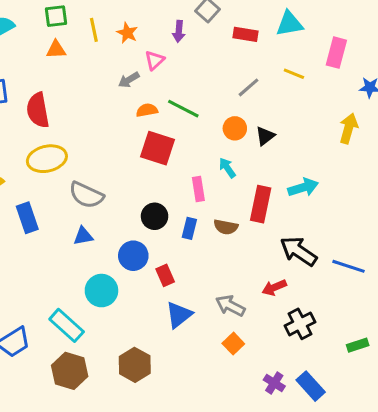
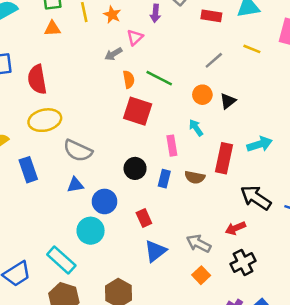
orange semicircle: (147, 110) -> (129, 79), turned 90
blue circle: (133, 256) -> (105, 201), moved
black cross: (300, 324) -> (243, 262), moved

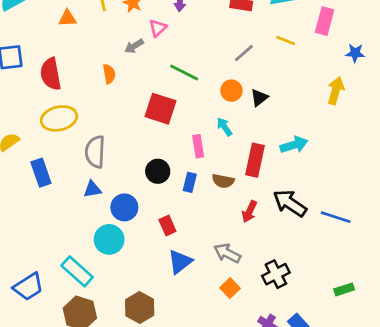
orange semicircle: (129, 79) -> (109, 74), moved
gray semicircle: (78, 151) -> (95, 152), turned 68
red arrow: (235, 228) -> (249, 212), moved, turned -42

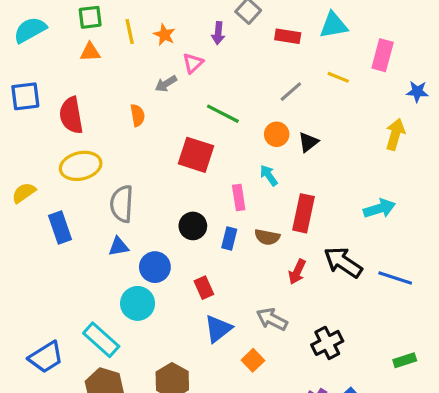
cyan arrow: (294, 145) -> (379, 209), moved
orange square: (230, 288) -> (253, 360), moved

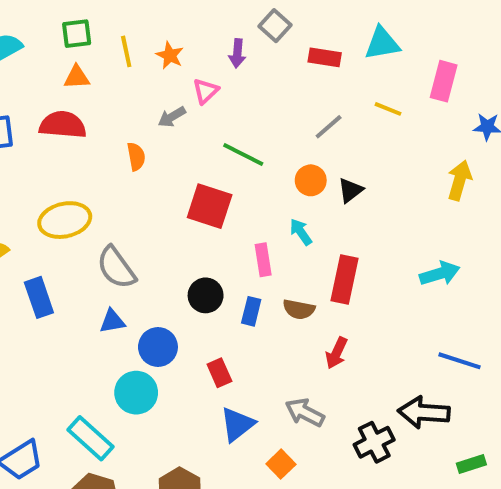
red semicircle: (71, 115) -> (63, 125), moved, turned 105
gray semicircle: (122, 204) -> (116, 268), turned -39
black arrow: (343, 262) -> (424, 412), moved, turned -30

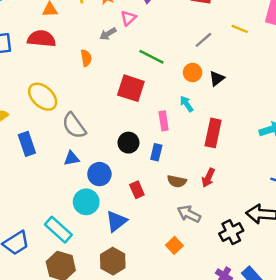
yellow ellipse: (65, 220) -> (43, 97), turned 56
brown semicircle: (299, 309) -> (177, 181), moved
blue triangle: (237, 424) -> (116, 221), moved

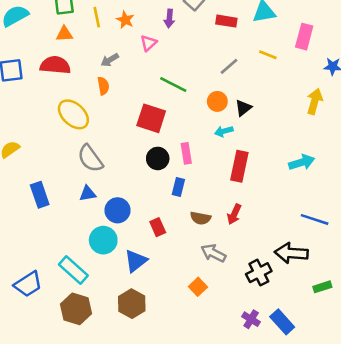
gray arrow: (108, 34) -> (110, 60), moved
yellow ellipse: (43, 97) -> (73, 114), moved
cyan arrow: (187, 104) -> (224, 131), moved, turned -70
black circle: (128, 143) -> (158, 158), moved
blue rectangle: (27, 144) -> (40, 195), moved

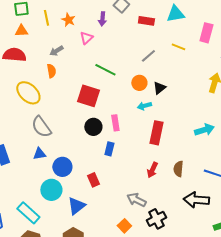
brown semicircle: (200, 218) -> (178, 169), moved, turned 84
black cross: (259, 273) -> (156, 219), moved

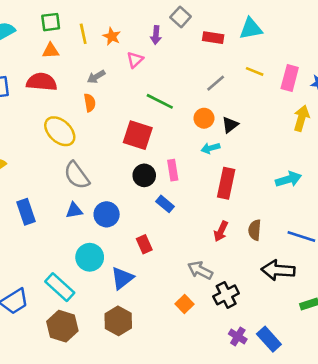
pink rectangle: (206, 33) -> (290, 78), moved
blue rectangle: (109, 149) -> (165, 204), turned -64
blue circle: (62, 167) -> (107, 214), moved

